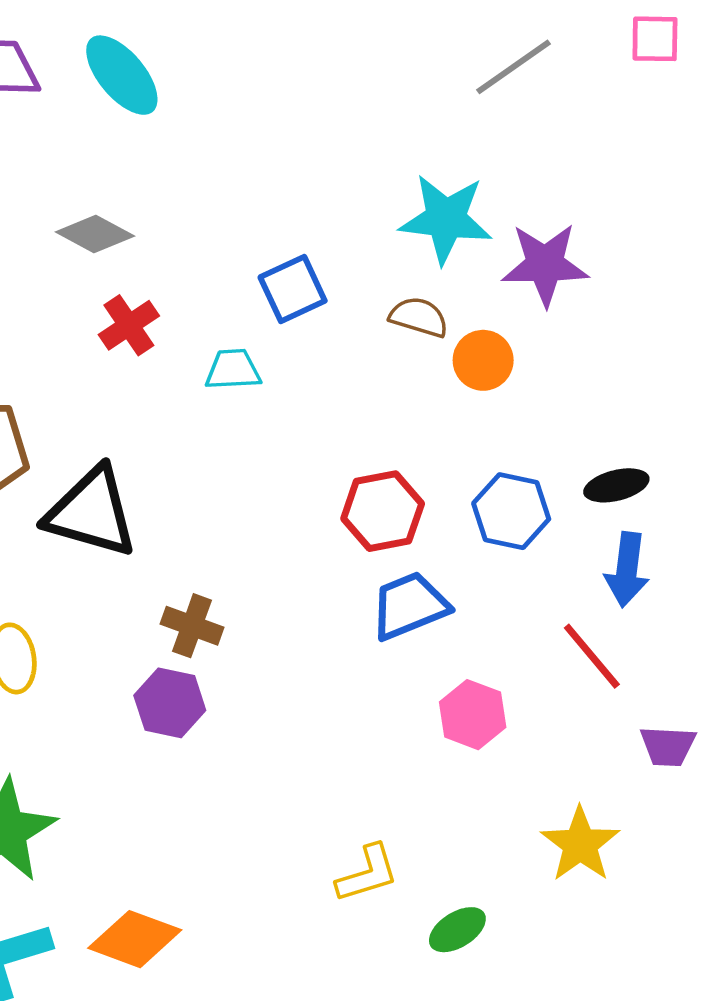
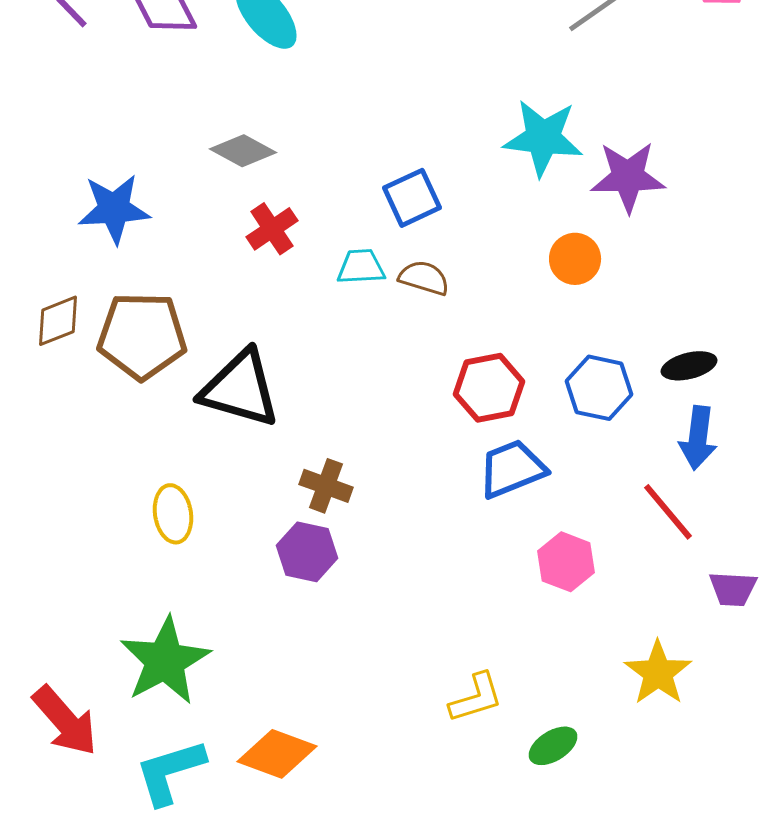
brown semicircle: (419, 317) -> (424, 278), moved

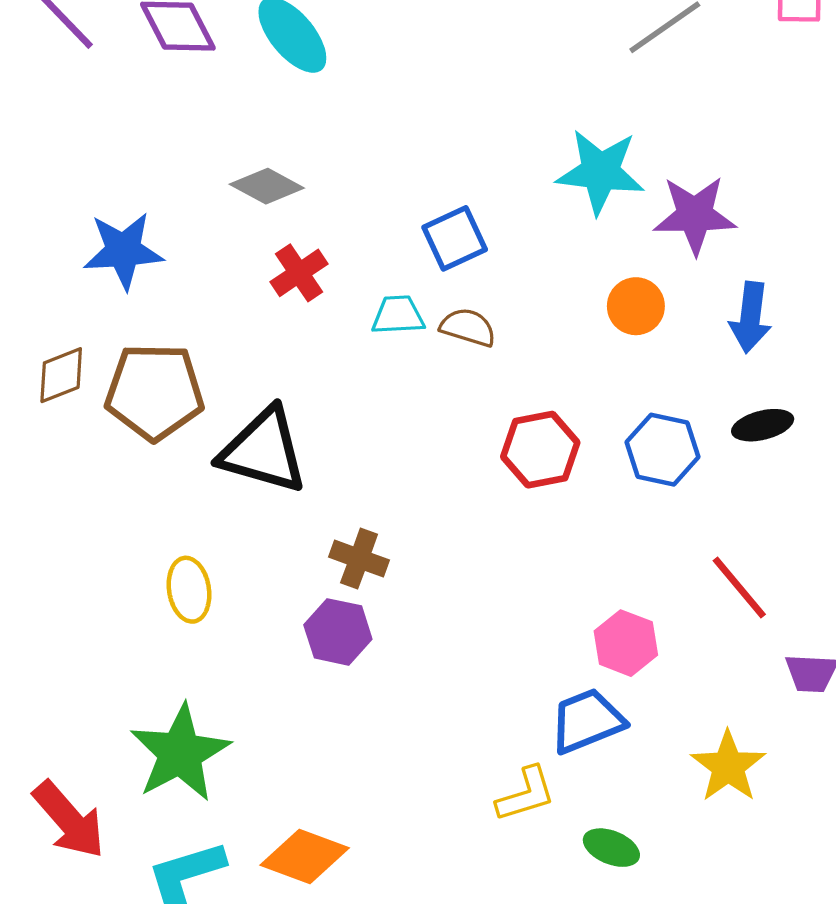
blue arrow: (698, 438) -> (750, 317), moved
blue trapezoid: (512, 469) -> (587, 721), moved
green ellipse: (553, 746) -> (611, 848), turned 54

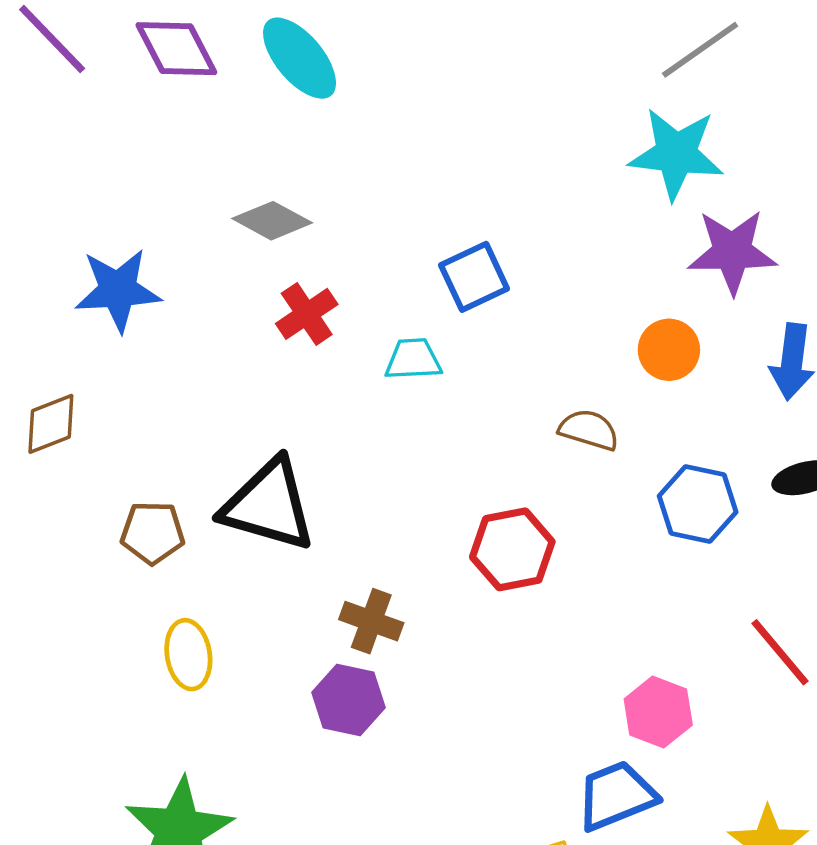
cyan star: (600, 172) -> (676, 154), moved
brown semicircle: (468, 327) -> (589, 430), moved
brown pentagon: (155, 392) -> (153, 533), moved, size x0.6
red hexagon: (540, 450) -> (512, 549), moved

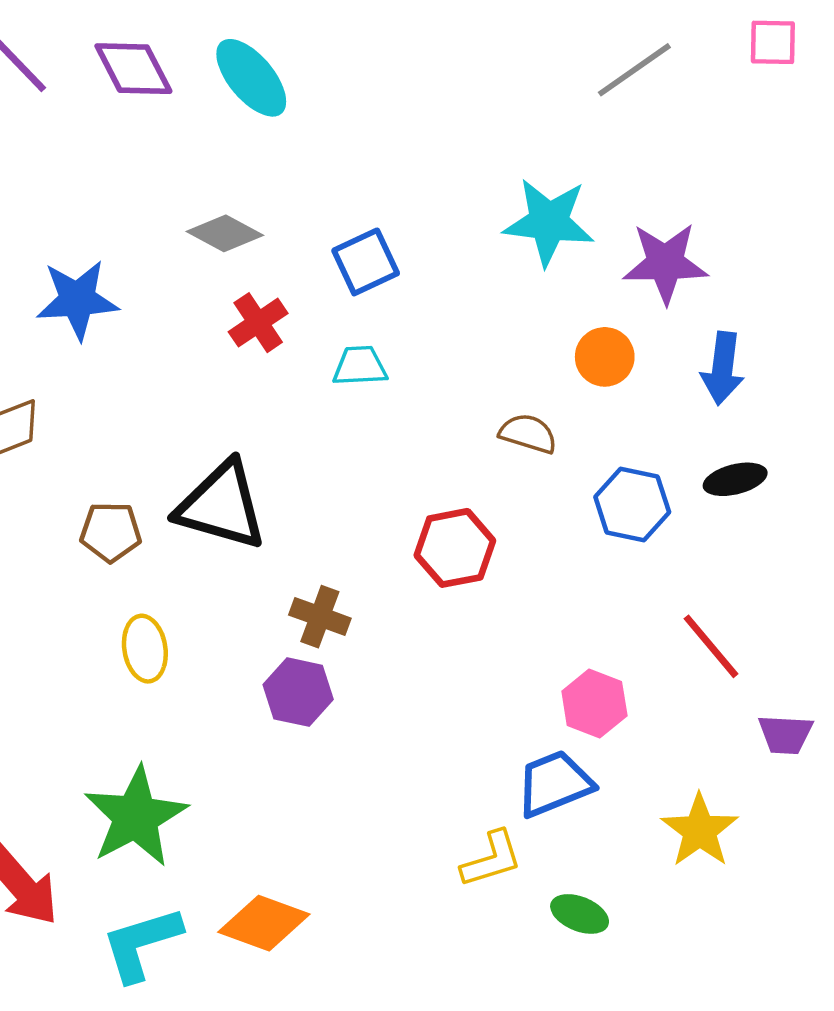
cyan star: (676, 154) -> (549, 222), moved
blue square: (474, 277) -> (366, 262), moved

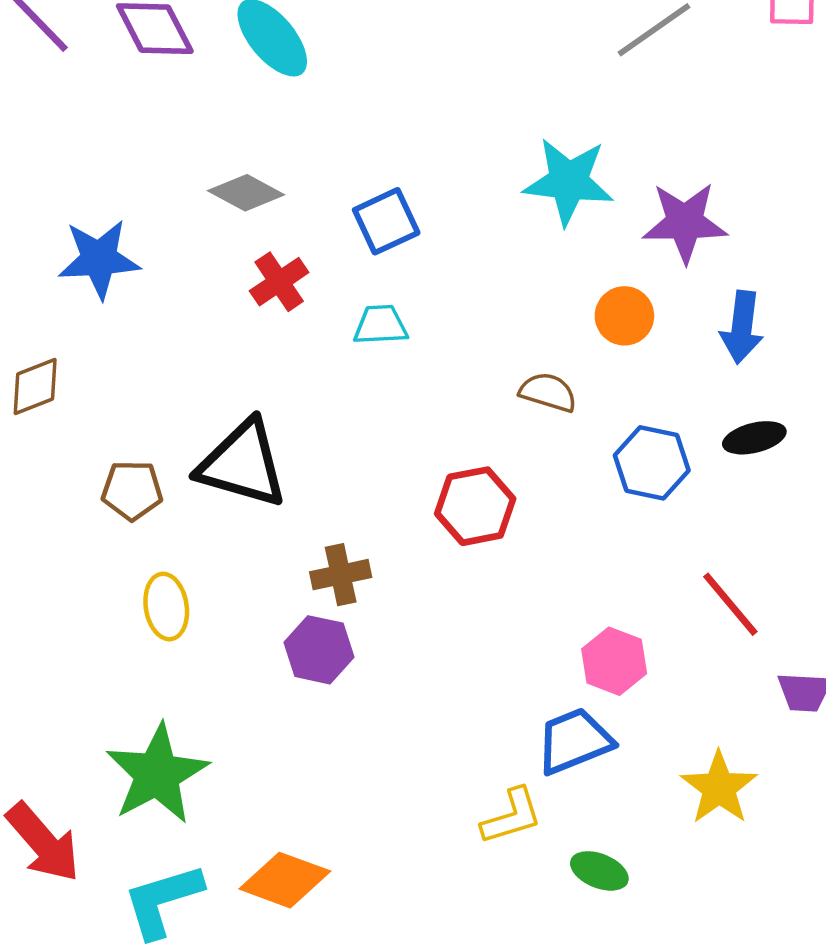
brown cross: (320, 617) -> (341, 575), turned -32

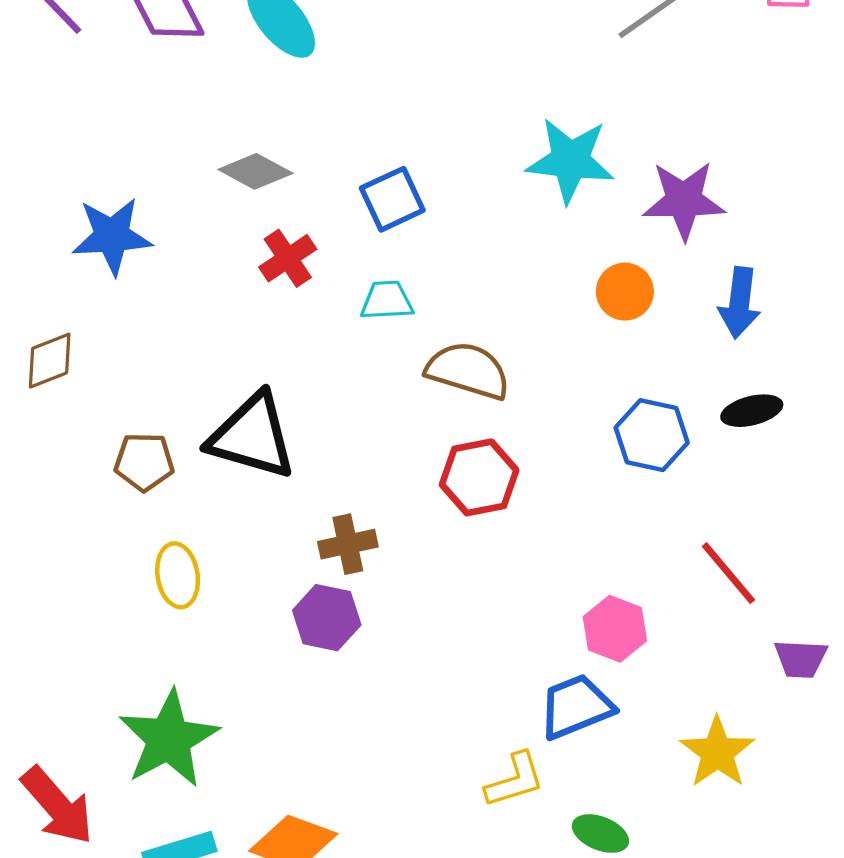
brown semicircle: (548, 392) -> (468, 371), moved, size x1.5

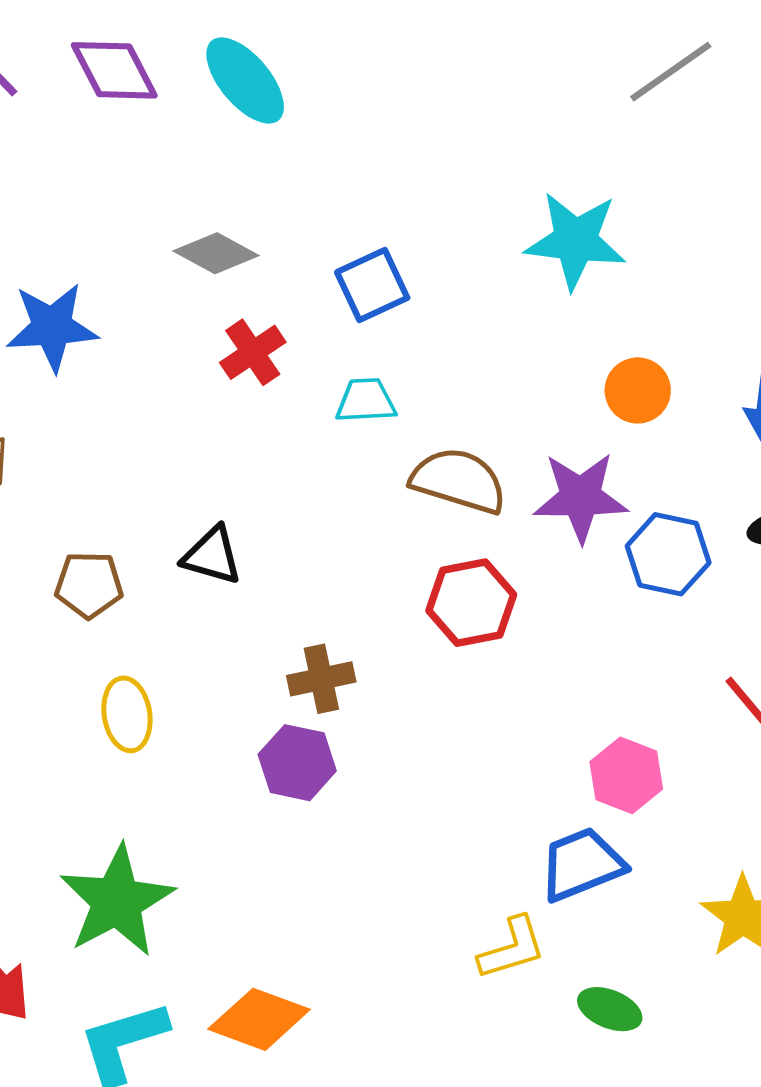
purple star: (684, 200) -> (581, 497), moved
black triangle: (252, 436) -> (212, 556), size x0.6

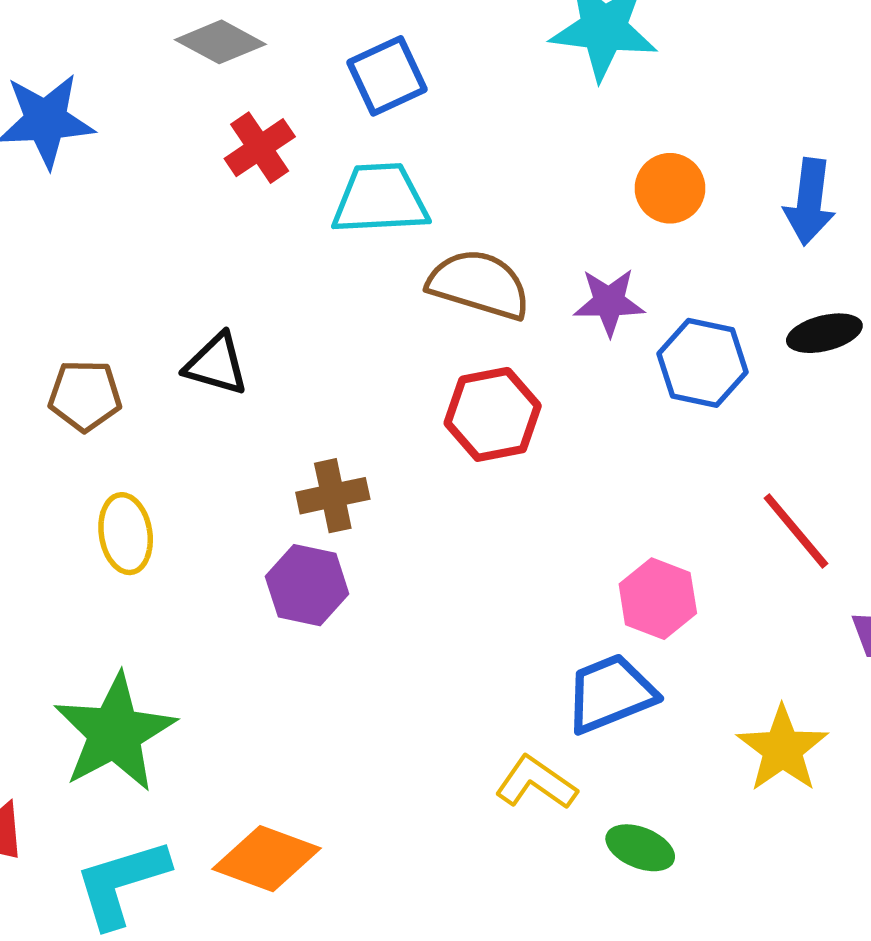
cyan trapezoid: (366, 401) -> (380, 199), size x1.5
purple star: (581, 497) -> (609, 302), size x0.7
yellow L-shape: (512, 948) -> (536, 783), turned -128

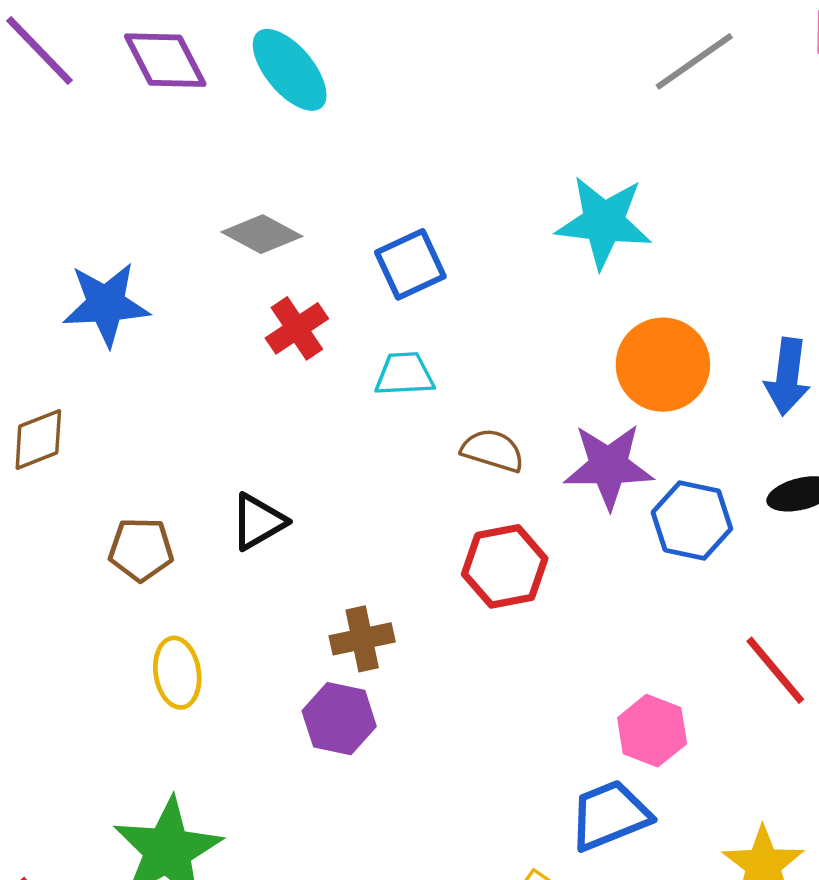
orange circle: (670, 188) -> (663, 365), size x1.5
cyan trapezoid: (380, 199) -> (404, 374), size x0.7
brown semicircle: (479, 284) -> (493, 450), size x0.7
purple star: (609, 302) -> (609, 466), size x1.4
black triangle: (216, 364) -> (258, 522), turned -46

